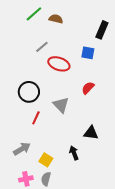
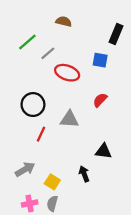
green line: (34, 14) -> (27, 42), moved
gray triangle: (61, 105) -> (69, 119), turned -42

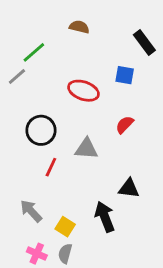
black rectangle: (116, 34) -> (144, 42), turned -60
gray line: (48, 53) -> (17, 76), moved
gray arrow: (25, 169) -> (31, 211), turned -102
black arrow: (84, 174) -> (105, 217), size x1.5
pink cross: (30, 203) -> (37, 254), turned 35

